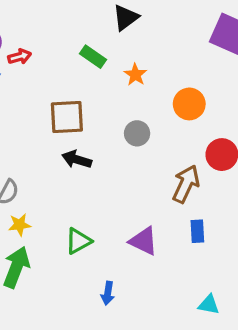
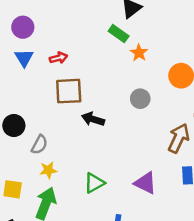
red arrow: (20, 57) -> (59, 58), moved
green rectangle: (93, 57) -> (119, 34), moved
brown square: (67, 117) -> (69, 91), moved

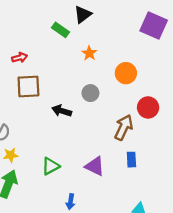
green rectangle: (119, 34) -> (61, 30), moved
black arrow: (93, 119) -> (62, 111), moved

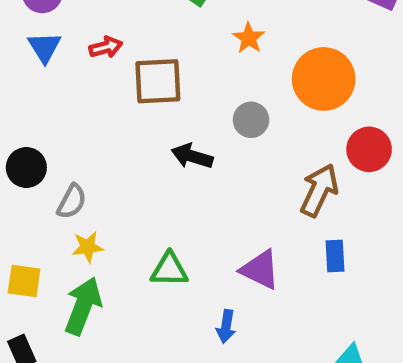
orange circle: (126, 73) -> (324, 79), size x1.4
brown square: (28, 86) -> (158, 81), moved
green triangle: (51, 166) -> (169, 270), turned 30
blue arrow: (70, 202) -> (226, 326), moved

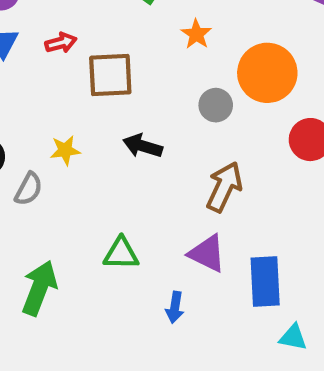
gray circle: (251, 120) -> (216, 105), moved
brown arrow: (319, 190) -> (224, 187), moved
yellow star: (88, 247) -> (65, 150), moved
blue rectangle: (335, 256) -> (265, 281), moved, size x1.6

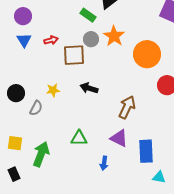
orange star: (196, 34) -> (114, 36), size x1.5
gray circle: (216, 105) -> (91, 39), moved

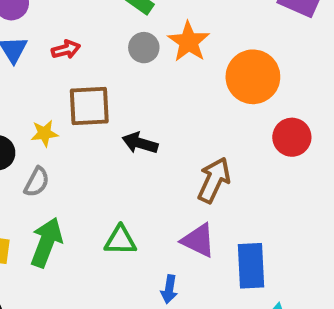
brown square: (74, 55) -> (89, 106), moved
yellow star: (53, 90) -> (44, 133), moved
green arrow: (41, 154) -> (46, 242), moved

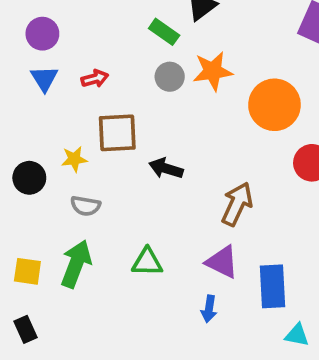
orange star: (189, 42) -> (213, 71), turned 30
gray semicircle: (37, 182) -> (85, 206), moved, turned 72
blue arrow: (169, 289) -> (209, 309), moved

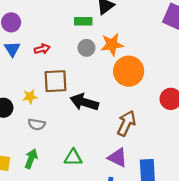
green rectangle: (164, 32) -> (83, 21), turned -35
orange circle: (274, 105) -> (129, 71), moved
black arrow: (166, 168) -> (84, 102), size x1.4
green arrow: (76, 264) -> (31, 159), size x0.7

